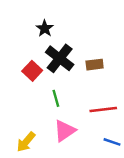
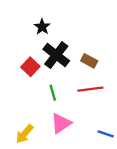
brown rectangle: (95, 65) -> (89, 61), turned 35
red line: (103, 109) -> (90, 89), moved

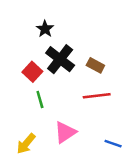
green line: (53, 93) -> (40, 99), moved

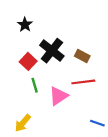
black star: (45, 29) -> (25, 25), moved
pink triangle: (65, 132) -> (58, 96), moved

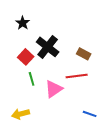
brown rectangle: (82, 56) -> (84, 54), moved
yellow arrow: (23, 123) -> (21, 114), turned 36

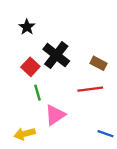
pink triangle: (54, 89) -> (55, 115), moved

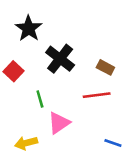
black star: (27, 27) -> (29, 28), size x1.5
red square: (30, 67) -> (14, 71), moved

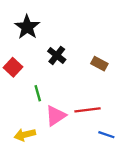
black cross: (60, 59) -> (57, 55), size x0.7
red line: (97, 95) -> (87, 110), moved

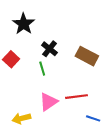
brown rectangle: (99, 64) -> (87, 56), size x1.5
green line: (38, 93) -> (42, 69), moved

